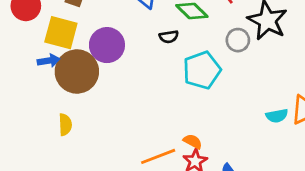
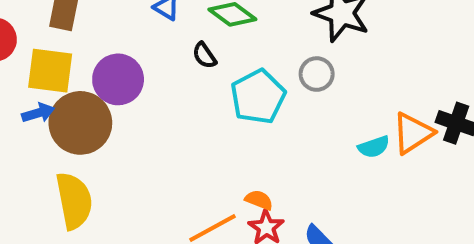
black semicircle: (169, 37) -> (204, 55), turned 72
gray circle: (238, 40) -> (317, 74), moved
yellow semicircle: (65, 125) -> (74, 201), size x1.8

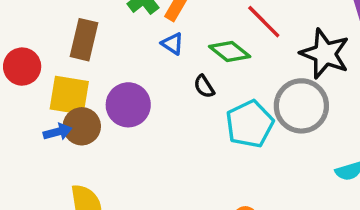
gray circle: (317, 74) -> (301, 106), size x1.8
brown circle: (80, 123) -> (82, 126), moved, size x0.7

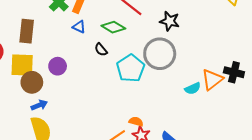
black star: (325, 54) -> (170, 21), size x0.7
purple circle: (128, 105) -> (58, 66), size x0.7
blue arrow: (58, 132) -> (39, 105), moved

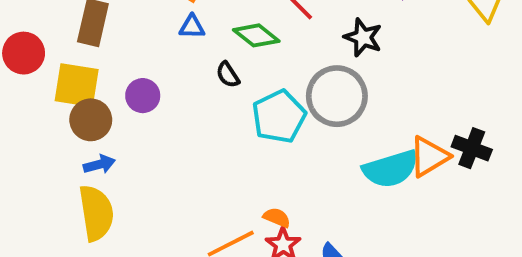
blue triangle: (79, 27) -> (192, 27), turned -32
cyan semicircle: (193, 89) -> (391, 169), size x1.8

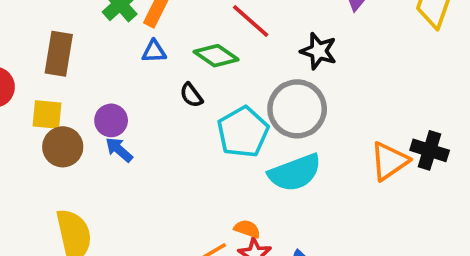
yellow square: (77, 85) -> (47, 114), size x0.7
blue arrow: (99, 164) -> (119, 150), moved, turned -120
cyan semicircle: (391, 169) -> (295, 173), moved

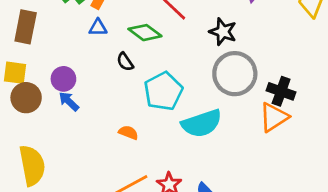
gray circle: (297, 109) -> (235, 74), moved
black cross: (430, 150) -> (281, 91), moved
orange semicircle: (247, 229) -> (128, 133), moved

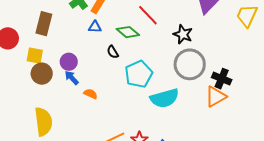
orange semicircle: (128, 133) -> (91, 94), moved

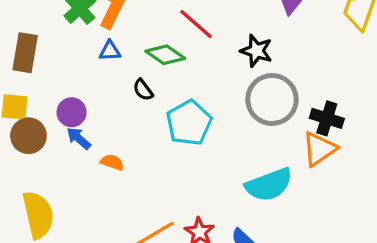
cyan semicircle: (165, 98) -> (269, 185), moved

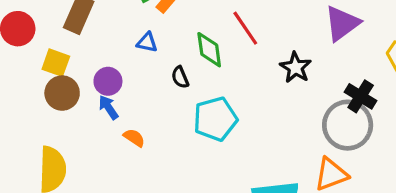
blue triangle: (110, 51) -> (147, 42), moved
green diamond: (165, 55) -> (209, 50), turned 33
gray circle: (272, 99) -> (348, 125), moved
black cross: (327, 118) -> (361, 96), moved

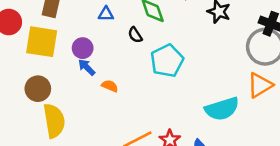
yellow square: (56, 63) -> (42, 42), size x1.6
brown circle: (62, 93) -> (38, 89), moved

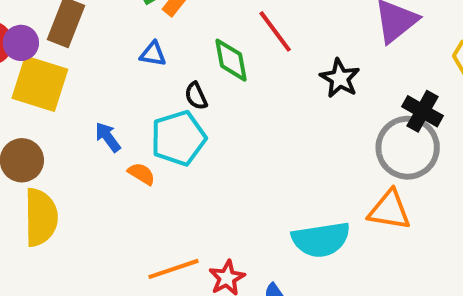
purple circle: (83, 48) -> (21, 43), moved
cyan pentagon: (167, 61) -> (178, 138), moved
orange triangle: (260, 85) -> (389, 210), turned 32

